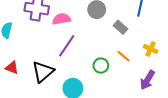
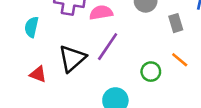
gray rectangle: (121, 27) -> (176, 23), turned 32
black triangle: (43, 72) -> (72, 58), moved

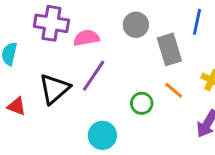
gray rectangle: (176, 23) -> (169, 49), size x1.5

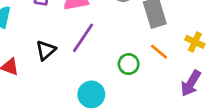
black triangle: (54, 89) -> (46, 50), size x0.7

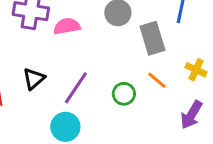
purple line: (83, 38) -> (76, 88), moved
cyan circle: (91, 94) -> (65, 127), moved

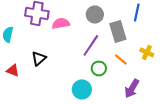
purple line: (76, 88) -> (91, 45), moved
purple arrow: (191, 115) -> (132, 88), moved
cyan circle: (65, 127) -> (82, 89), moved

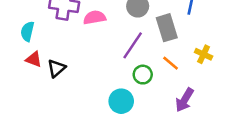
black triangle: (39, 58) -> (57, 68), moved
red triangle: (13, 70) -> (34, 59), moved

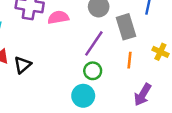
orange line: (171, 63) -> (130, 60), turned 56
green circle: (143, 75) -> (93, 71), moved

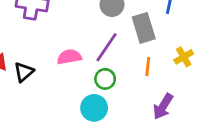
pink semicircle: (58, 17) -> (69, 57), moved
yellow cross: (160, 52) -> (184, 57), turned 35

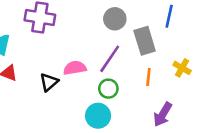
yellow cross: (184, 57) -> (182, 68), turned -30
black triangle: (24, 72) -> (49, 82), moved

